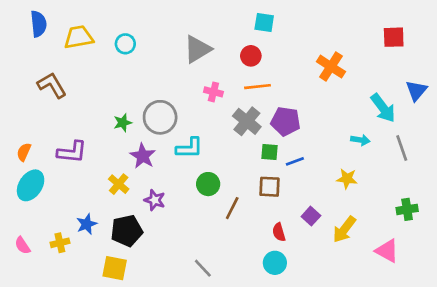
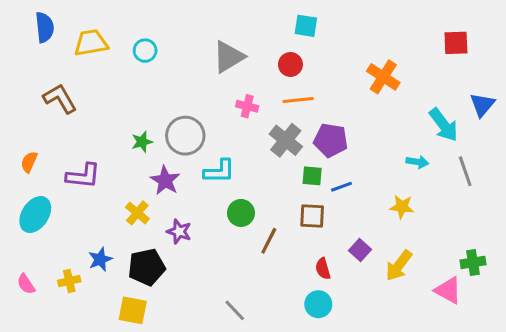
orange semicircle: (24, 152) -> (29, 162), moved
green cross: (407, 209) -> (473, 262), moved

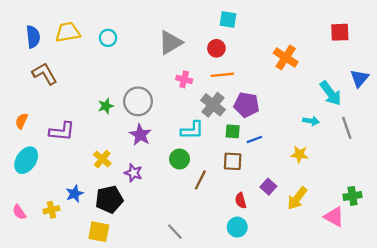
blue semicircle: (45, 27) -> (33, 37), moved
cyan L-shape: (219, 171) -> (192, 130), moved
purple star: (165, 180) -> (140, 135), moved

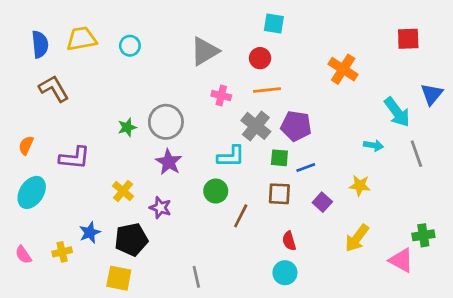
purple square: (268, 187) -> (322, 202), moved
gray line: (175, 232) -> (196, 277), moved, turned 30

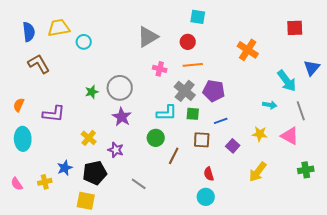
cyan circle: (130, 46) -> (84, 42), moved
green square: (279, 158) -> (193, 114), moved
cyan ellipse: (32, 192) -> (23, 139), turned -35
pink triangle: (401, 260) -> (290, 136), moved
gray line: (196, 277) -> (139, 184), moved, turned -42

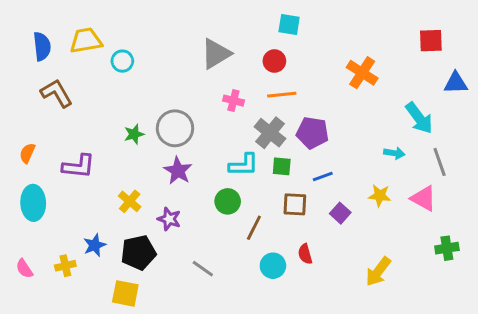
blue triangle: (312, 68) -> (456, 83), moved, turned 48
yellow arrow: (258, 172) -> (378, 272), moved
cyan circle: (206, 197) -> (273, 266), moved

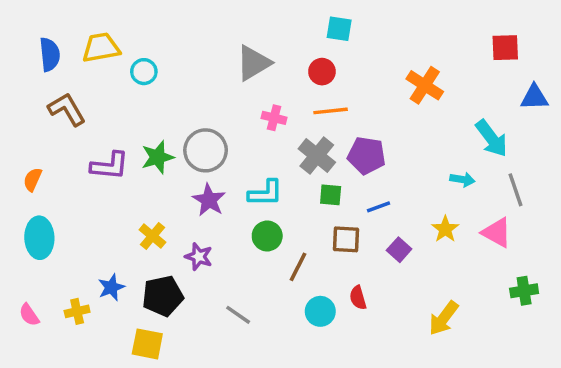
green star: (134, 134) -> (158, 157), size x1.4
cyan L-shape: (244, 165) -> (265, 193), moved
purple L-shape: (79, 166) -> (110, 166), moved
yellow star: (380, 196) -> (445, 229), turned 30

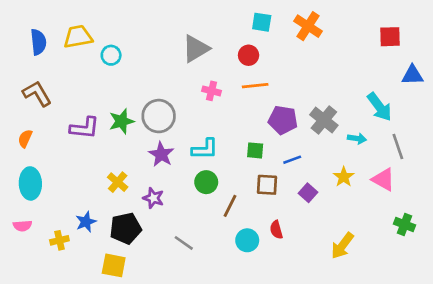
orange cross: (425, 85) -> (308, 26), moved
brown L-shape: (67, 109) -> (37, 94), moved
gray cross: (317, 156) -> (324, 120), moved
green cross: (524, 291) -> (405, 224), turned 30
pink semicircle: (29, 315) -> (22, 226), moved, turned -60

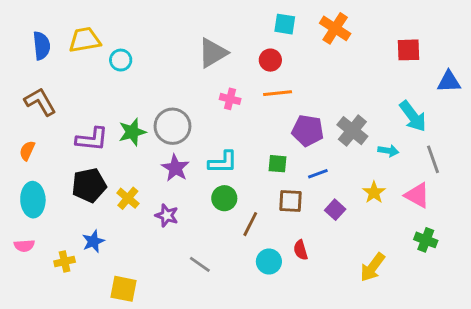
red square: (390, 37) -> (409, 50), moved
green cross: (405, 224) -> (426, 240), moved
black pentagon: (126, 228) -> (89, 185), moved

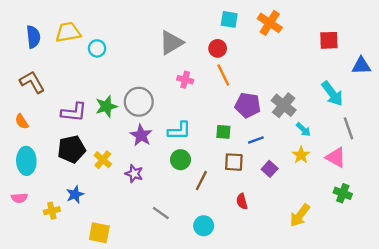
orange line: (278, 93) -> (223, 75), turned 70
orange semicircle: (27, 151) -> (22, 121), turned -56
cyan arrow: (388, 151) -> (303, 130), moved, turned 35
cyan circle: (269, 262) -> (204, 226), moved

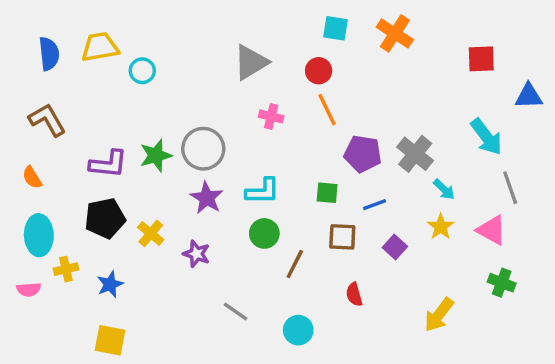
yellow cross: (52, 211) -> (66, 269), moved
yellow square: (99, 233) -> (110, 340), moved

